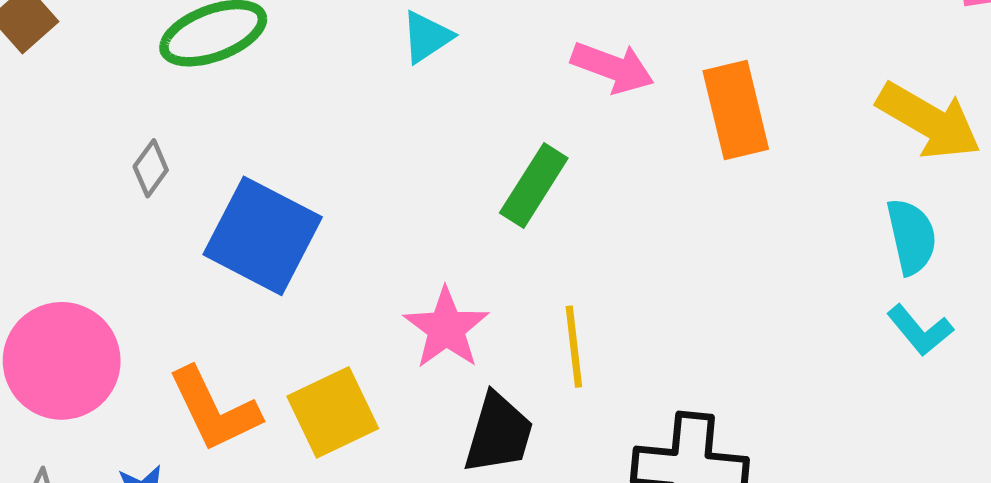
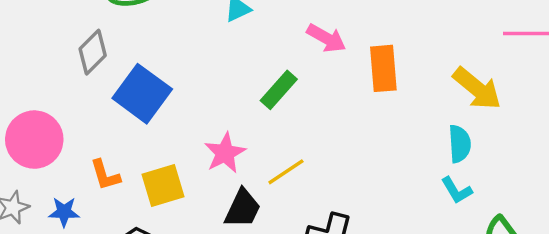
gray diamond: (151, 168) -> (93, 52), size x1.6
yellow line: (574, 347) -> (286, 172), turned 54
orange L-shape: (214, 410) -> (105, 175), size x0.7

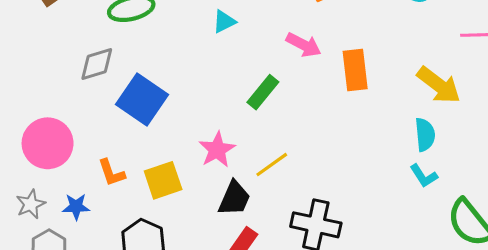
gray diamond: (93, 52) -> (97, 64), turned 30

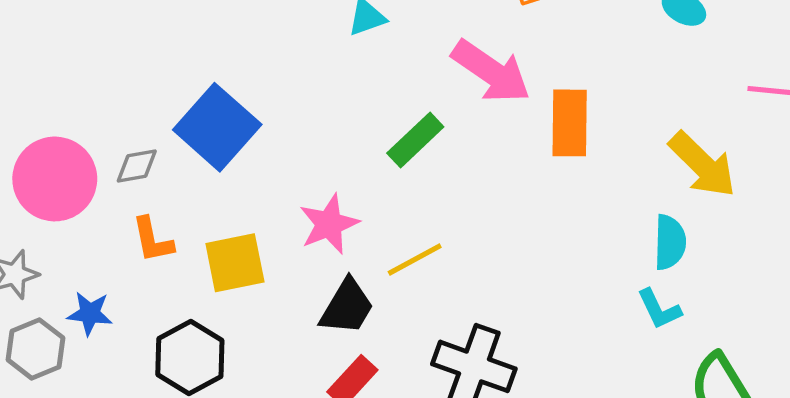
pink arrow: (304, 45) -> (491, 71), size x1.4
gray diamond: (97, 64) -> (137, 166), moved, size x0.7
blue star: (76, 207) -> (90, 313), moved

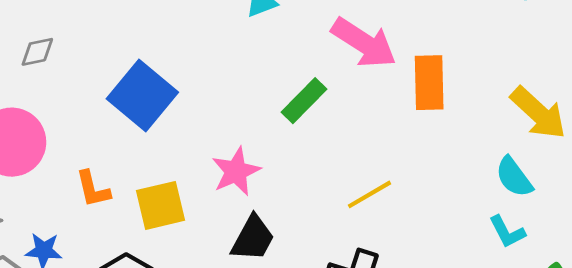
gray diamond: (137, 166) -> (37, 52), moved
cyan semicircle: (670, 242) -> (514, 177), turned 144
yellow line: (415, 259) -> (369, 194), moved

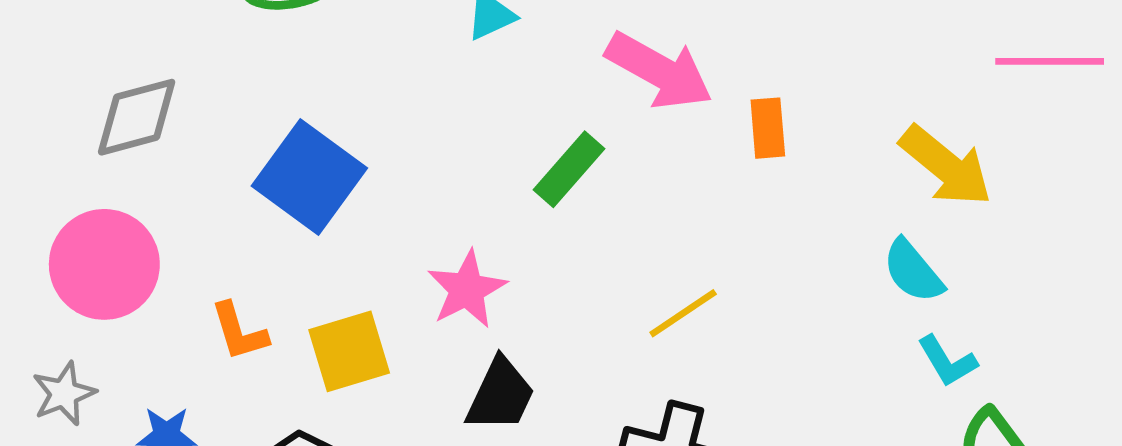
gray diamond: (37, 52) -> (137, 117), size x1.6
orange rectangle: (429, 83) -> (768, 128), size x0.7
cyan L-shape: (507, 232) -> (947, 361), moved

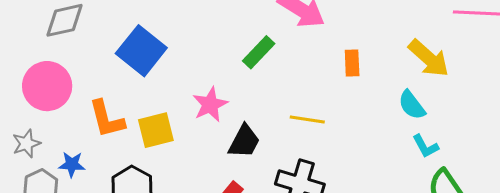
orange rectangle: (768, 128) -> (352, 63), moved
yellow line: (683, 313) -> (307, 119), turned 40
orange L-shape: (239, 332) -> (107, 119), size x1.4
black trapezoid: (500, 395) -> (244, 141), moved

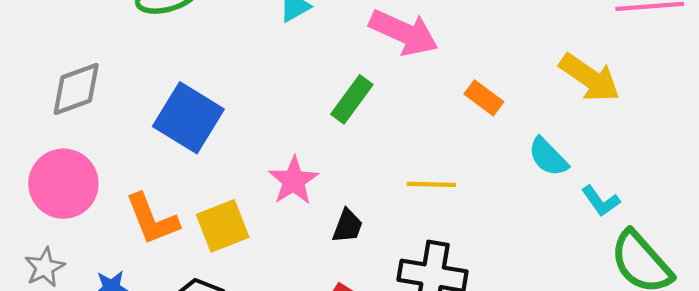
orange rectangle: (352, 63) -> (484, 98), turned -44
cyan semicircle: (412, 105) -> (548, 157), moved
black trapezoid: (244, 141) -> (348, 226), size x0.7

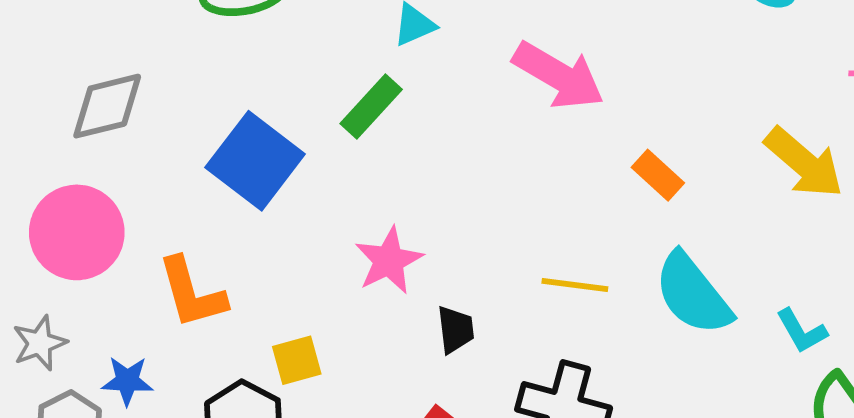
green rectangle: (352, 99) -> (371, 106), moved
cyan semicircle: (548, 157) -> (693, 294), moved, size x1.5
yellow square: (223, 226) -> (297, 360), moved, size x0.7
black trapezoid: (348, 226) -> (455, 330), turned -33

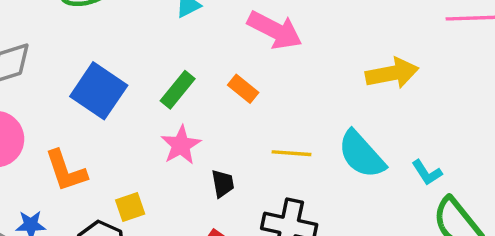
green rectangle: (371, 106) -> (178, 90), moved
yellow arrow: (804, 163) -> (392, 73), moved, turned -48
orange rectangle: (658, 175) -> (243, 89), moved

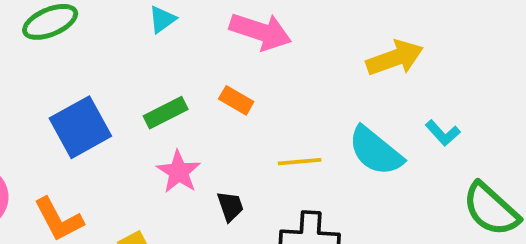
green rectangle: (178, 90) -> (166, 113), turned 33
blue square: (99, 91) -> (80, 127), turned 36
cyan L-shape: (427, 173) -> (443, 133), moved

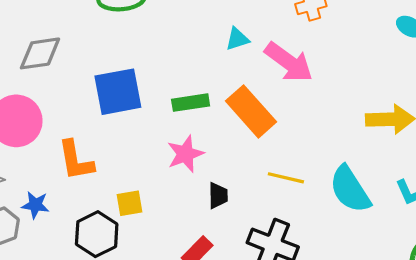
cyan triangle: (162, 19) -> (237, 39), moved
orange rectangle: (236, 100) -> (251, 111), size x1.8

